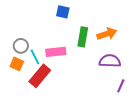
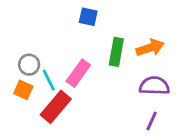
pink rectangle: (56, 52) -> (78, 73), turned -48
purple line: (121, 86) -> (152, 121), moved

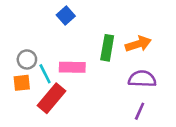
blue square: (88, 17) -> (66, 15), moved, turned 36
pink rectangle: (78, 73) -> (72, 67), turned 55
orange square: (23, 90) -> (22, 83), turned -30

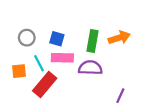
blue square: (66, 15) -> (57, 39), moved, turned -32
gray circle: (27, 59) -> (27, 38), moved
purple semicircle: (142, 79) -> (90, 68), moved

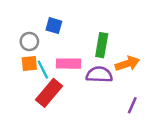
orange arrow: (119, 38) -> (127, 64), moved
blue square: (57, 39) -> (54, 26), moved
orange square: (19, 71) -> (29, 64), moved

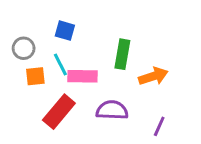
gray circle: (29, 41) -> (24, 48), moved
cyan line: (43, 70) -> (60, 64), moved
purple semicircle: (99, 75) -> (112, 110), moved

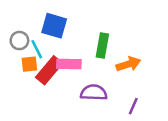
blue square: (65, 31) -> (54, 26), size x1.5
cyan line: (60, 64) -> (37, 49), moved
red rectangle: (59, 112) -> (49, 70), moved

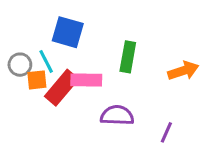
gray circle: (19, 41) -> (20, 65), moved
orange arrow: (128, 64) -> (183, 71), moved

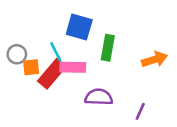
blue square: (68, 32) -> (79, 27), moved
cyan line: (46, 61) -> (56, 52), moved

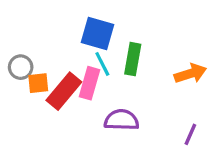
cyan line: (56, 52) -> (102, 64), moved
pink rectangle: (73, 67) -> (89, 83), turned -75
purple line: (140, 111) -> (190, 134), moved

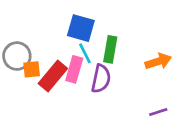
gray circle: (21, 67) -> (17, 56), size x1.4
purple semicircle: (122, 120) -> (101, 79), moved, turned 100
purple line: (190, 134) -> (158, 112), turned 48

